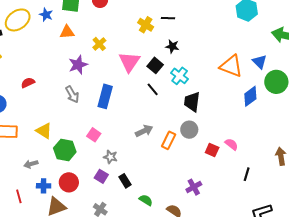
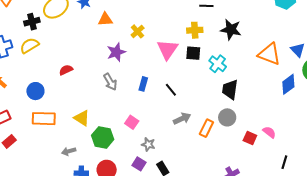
yellow cross: (146, 25) -> (195, 30), moved, turned -35
black star: (172, 46) -> (231, 30), moved, size x1.5
black square: (155, 65) -> (193, 53), turned -35
black line: (153, 89) -> (171, 90), moved
blue rectangle: (105, 96) -> (143, 84), size x0.6

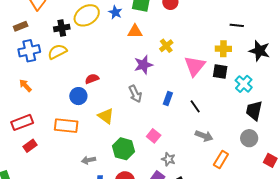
blue circle: (35, 91) -> (78, 96), moved
yellow triangle: (82, 118) -> (106, 116), moved
gray arrow: (182, 119) -> (204, 136), turned 42
orange rectangle: (206, 128) -> (221, 159), moved

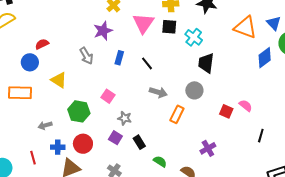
purple star: (143, 65) -> (103, 31), moved
gray circle: (249, 138) -> (194, 90), moved

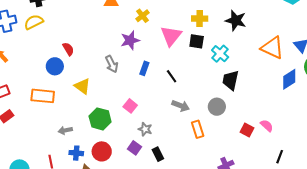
red semicircle: (42, 44) -> (68, 49), turned 80
orange rectangle: (177, 114) -> (198, 129), turned -48

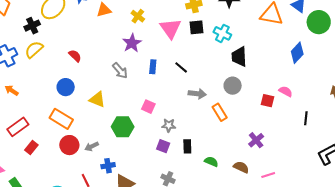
red semicircle: (68, 49) -> (75, 56), moved
blue diamond: (289, 79) -> (297, 53), moved
orange rectangle: (43, 96) -> (61, 119), turned 40
red circle: (102, 151) -> (69, 145), moved
black rectangle: (158, 154) -> (187, 146), turned 40

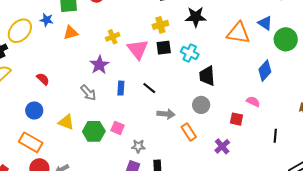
yellow cross: (138, 16) -> (113, 37), moved, turned 32
pink semicircle: (286, 91) -> (253, 102), moved
green hexagon: (123, 127) -> (94, 131), moved
purple cross: (256, 140) -> (222, 146), moved

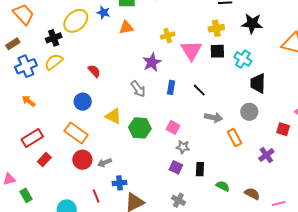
pink square: (118, 128) -> (173, 127), moved

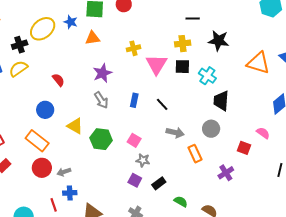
purple star: (152, 62) -> (102, 73), moved
black rectangle: (200, 169) -> (159, 183), turned 48
blue cross: (120, 183) -> (70, 193), moved

